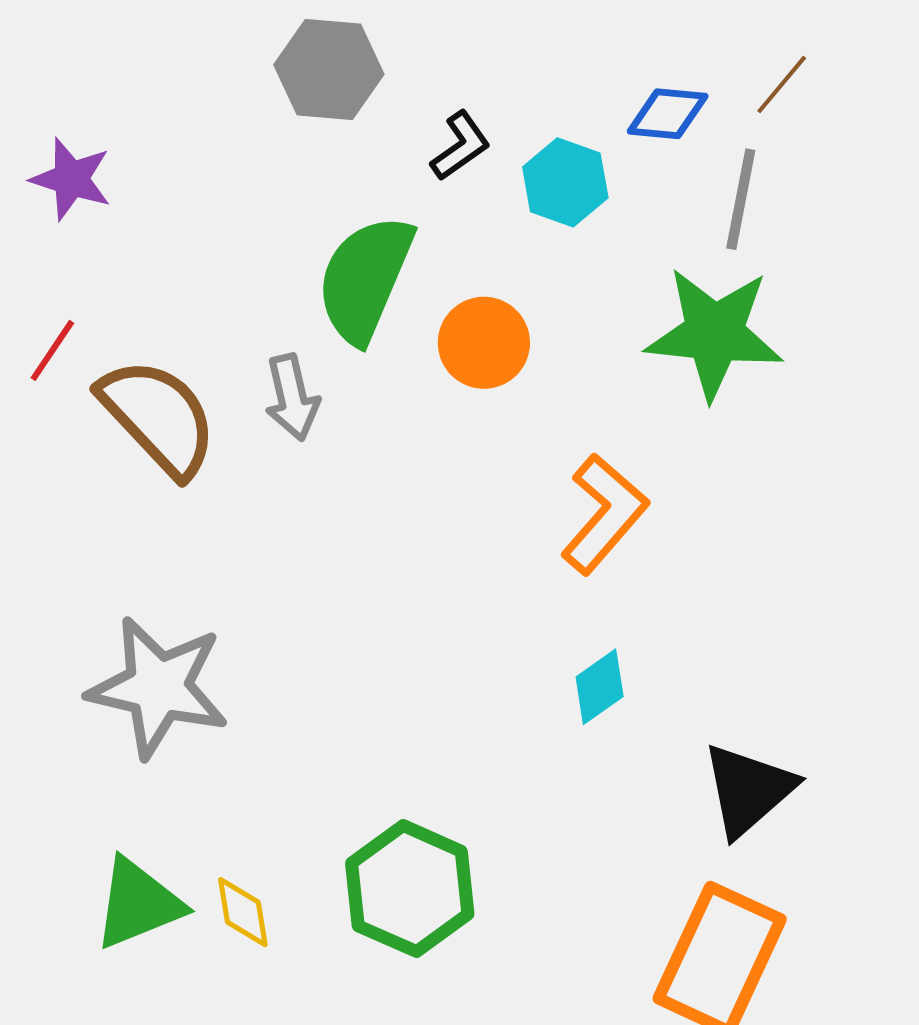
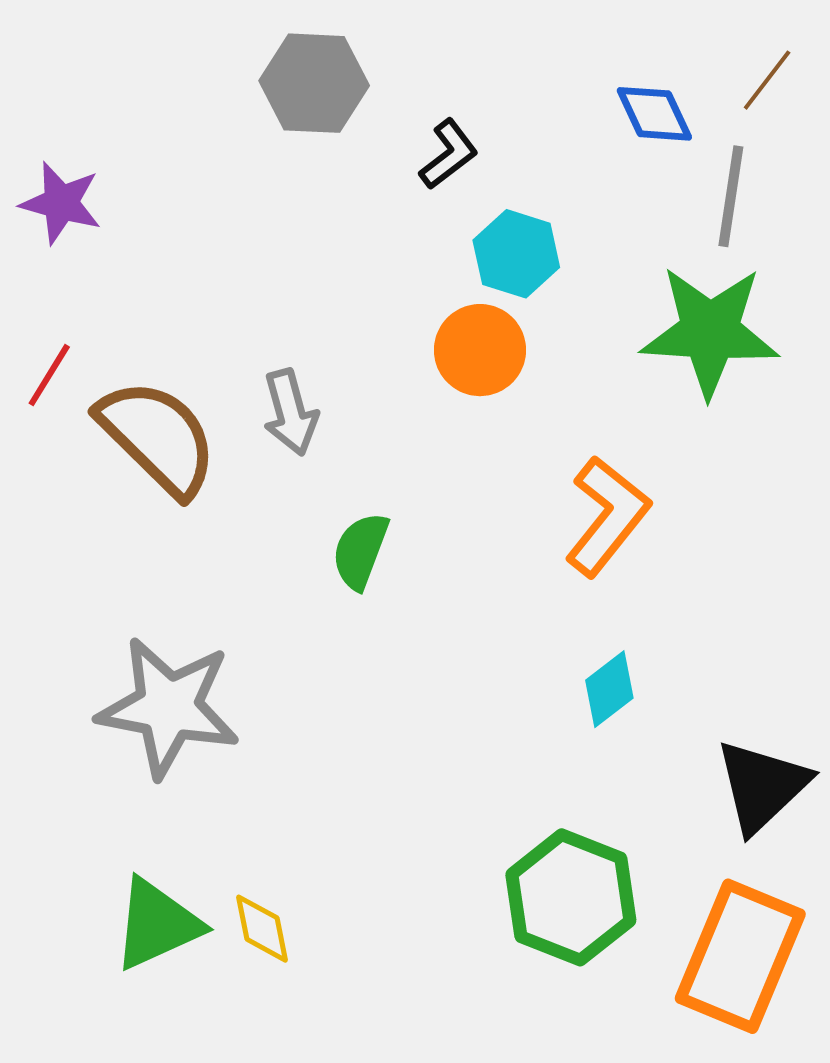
blue diamond: (668, 114) -> (654, 114), turned 62
cyan hexagon: (565, 182) -> (516, 254), moved
green semicircle: (365, 279) -> (360, 551), moved, size x0.6
green hexagon: (410, 889) -> (571, 897), moved

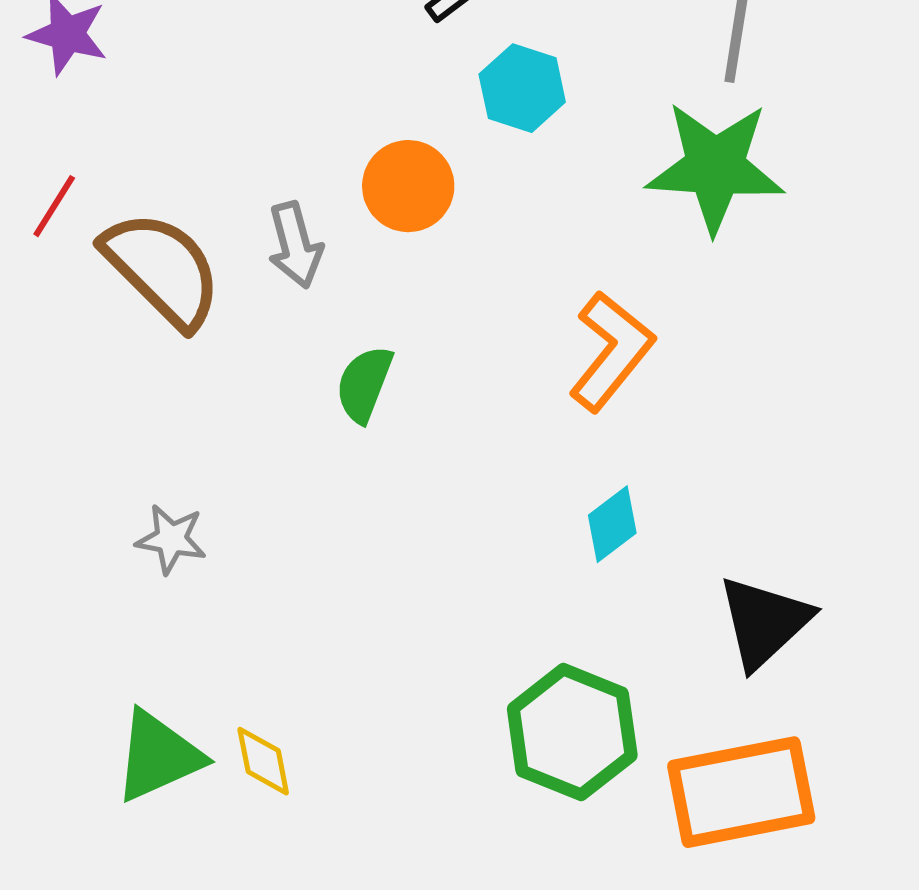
orange circle: (480, 350) -> (408, 186), moved
gray star: (168, 707) -> (171, 539), size x0.5
orange rectangle: (740, 956) -> (741, 792), turned 56

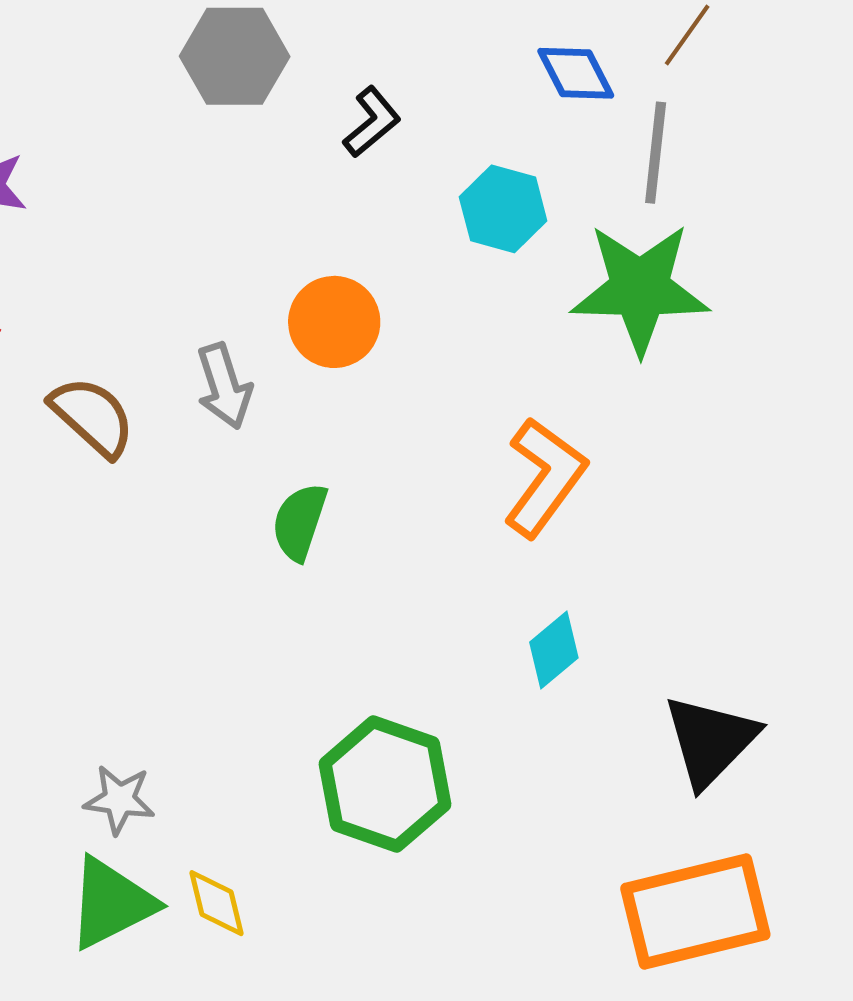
cyan hexagon: (522, 88) -> (503, 209), moved
brown semicircle: (162, 269) -> (92, 416), size x0.7
gray star: (171, 539) -> (119, 800), moved
green hexagon: (572, 732) -> (385, 784), moved

